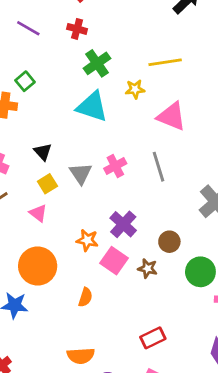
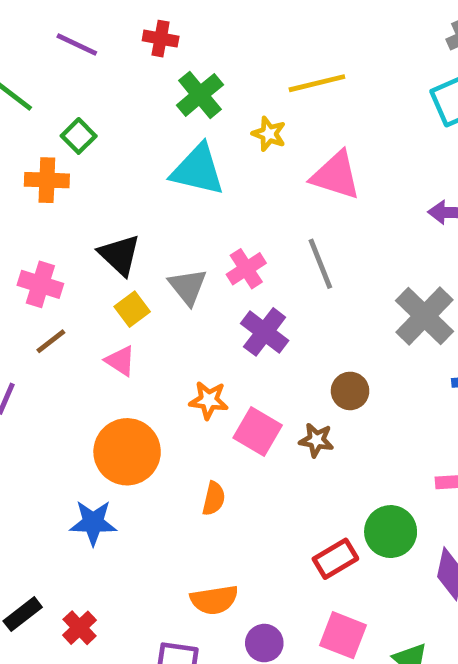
yellow star: (135, 89) -> (269, 134), turned 30
black triangle: (43, 152) -> (119, 255), size x1.4
purple cross: (123, 224) -> (265, 332), moved
green circle: (200, 272) -> (391, 532), moved

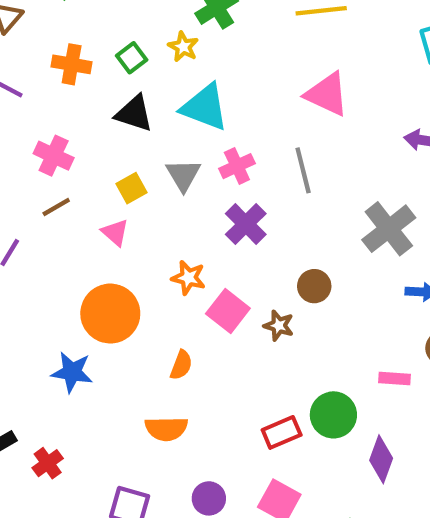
yellow star: (269, 134) -> (183, 47), moved
green square: (79, 136) -> (132, 58), moved
cyan triangle: (198, 170) -> (205, 107), moved
black triangle: (119, 255) -> (134, 113), moved, turned -33
orange semicircle: (214, 600) -> (166, 429), moved

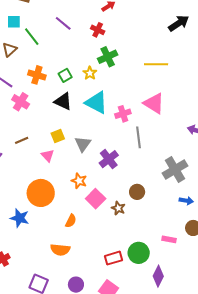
pink cross: (54, 156) -> (21, 102), moved
pink cross: (237, 166) -> (123, 114), moved
gray triangle: (183, 175) -> (83, 144), moved

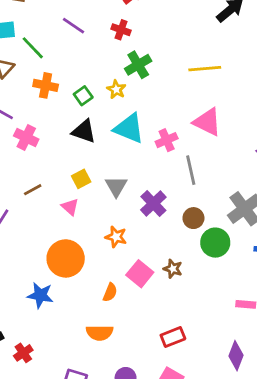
orange cross: (37, 75) -> (46, 85), moved
brown circle: (137, 192) -> (193, 218), moved
pink square: (96, 199) -> (140, 274), moved
green circle: (139, 253) -> (215, 243), moved

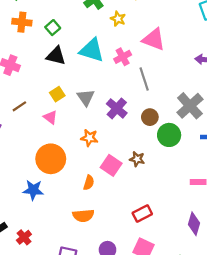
yellow star: (116, 89) -> (118, 19), moved

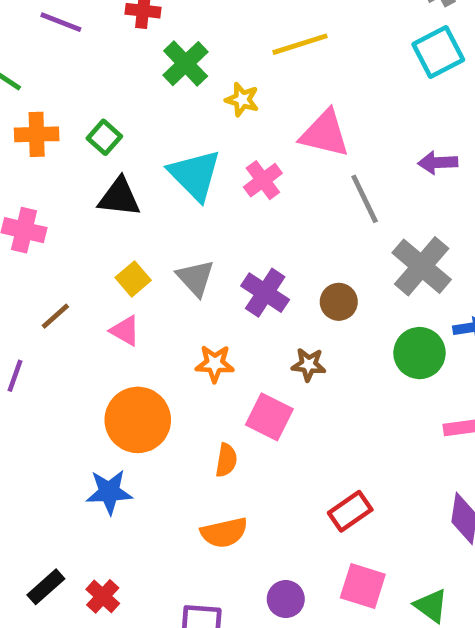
cyan triangle: (92, 50) -> (195, 175), turned 36
gray line: (144, 79) -> (365, 199), moved
green circle: (169, 135) -> (419, 353), moved
brown star: (137, 159) -> (309, 365), moved

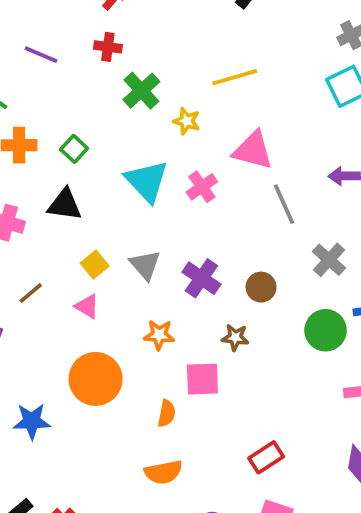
black triangle: (119, 197) -> (65, 205), moved
gray cross: (422, 266) -> (329, 260), size x0.7
pink square: (269, 417) -> (202, 379), turned -30
blue star: (109, 492) -> (32, 421), moved

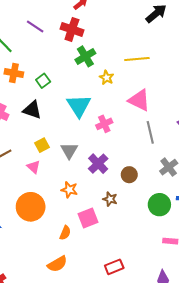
red cross: (108, 47) -> (72, 29), size x1.5
pink cross: (202, 187) -> (104, 124), moved
pink square: (202, 379) -> (88, 218), turned -30
orange semicircle: (163, 472) -> (57, 264), turned -30

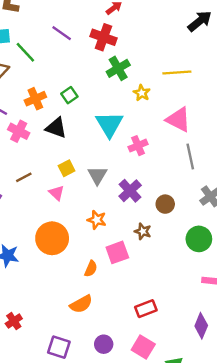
orange cross: (14, 73) -> (35, 99), moved, turned -36

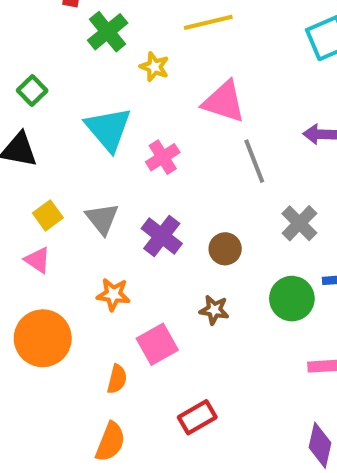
brown star: (143, 231) -> (214, 310), moved
orange semicircle: (81, 304) -> (110, 442), turned -30
red rectangle: (146, 309) -> (197, 417), moved

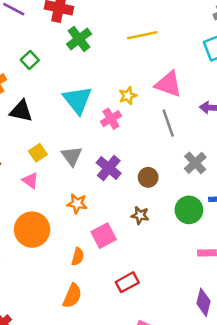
yellow star: (154, 67) -> (128, 96), moved, turned 30
green square: (32, 91) -> (30, 60), moved
pink triangle: (224, 102) -> (168, 84), moved

